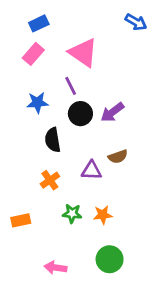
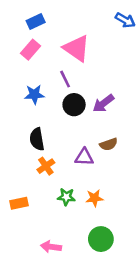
black semicircle: (53, 140) -> (37, 139), moved

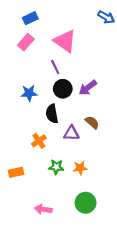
blue star: (34, 94) -> (29, 93), moved
black semicircle: (37, 139) -> (52, 114), moved
brown semicircle: (109, 144) -> (92, 122), turned -120

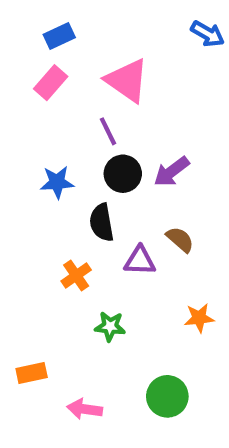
orange star: (80, 168) -> (199, 318), moved
orange rectangle: (16, 172) -> (32, 373), moved

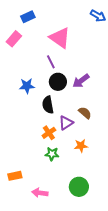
pink rectangle: (51, 83) -> (14, 39), moved
purple triangle: (140, 261) -> (66, 123), turned -35
orange cross: (76, 276) -> (49, 133), moved
orange star: (199, 318) -> (81, 146), moved

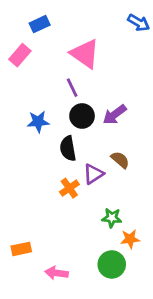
orange star: (81, 146) -> (130, 239), moved
green star: (52, 154) -> (112, 218), moved

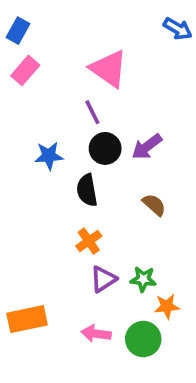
blue rectangle: (40, 24) -> (18, 31), moved, turned -36
purple triangle: (93, 174) -> (103, 279), moved
orange rectangle: (21, 249) -> (27, 319), size x1.5
pink arrow: (57, 273) -> (96, 334), moved

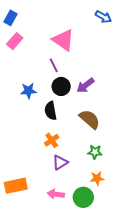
brown semicircle: (154, 205) -> (90, 119), size x1.5
green star: (143, 279) -> (95, 152), moved

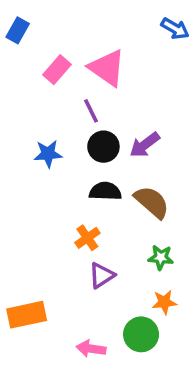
pink rectangle: (15, 41) -> (57, 70), moved
black semicircle: (51, 111) -> (105, 191), moved, turned 102
pink arrow: (56, 194) -> (91, 349), moved

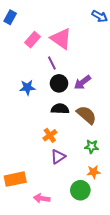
pink arrow: (91, 349) -> (42, 198), moved

